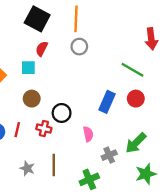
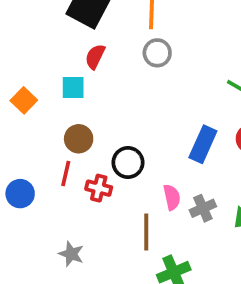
red line: (17, 130) -> (66, 173), moved
gray cross: (109, 155) -> (203, 208), moved
brown line: (54, 165) -> (146, 232), moved

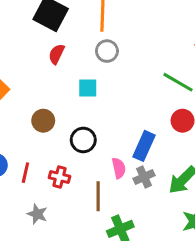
cyan square: (73, 88) -> (88, 88), moved
blue rectangle: (203, 144) -> (144, 146), moved
red line: (66, 173) -> (25, 173), moved
red cross: (99, 188) -> (60, 177), moved

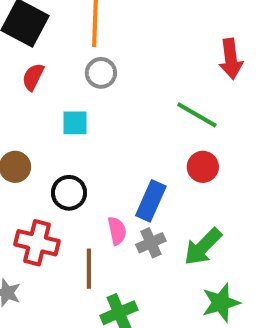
red cross: (60, 177) -> (37, 243), size x1.5

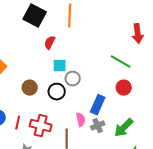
gray circle: (101, 73) -> (73, 79), moved
red semicircle: (33, 77) -> (50, 43), moved
black circle: (69, 193) -> (57, 92), moved

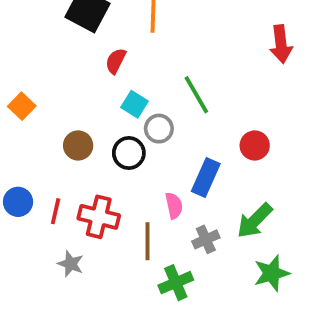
green line: (121, 62) -> (196, 95), moved, turned 30
cyan square: (60, 66) -> (134, 104), turned 32
gray cross: (98, 126) -> (206, 239), moved

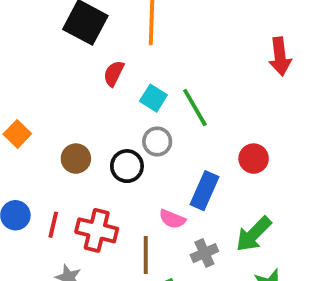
cyan square: (134, 104) -> (153, 98), moved
orange square: (22, 106) -> (17, 134), moved
pink semicircle: (174, 206) -> (172, 219), turned 124

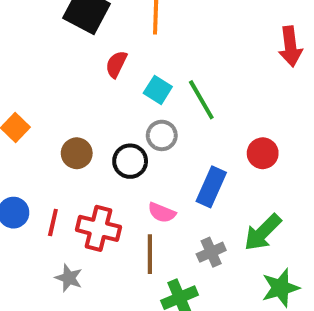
pink semicircle: (172, 219) -> (162, 213), moved

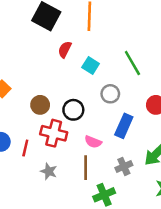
green line: (201, 100) -> (132, 63), moved
gray circle: (162, 135) -> (110, 94), moved
red cross: (98, 228) -> (54, 133), moved
gray star: (69, 278) -> (49, 171), moved

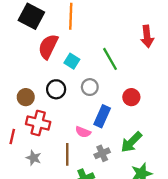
red semicircle: (65, 49) -> (48, 47), size x1.6
black circle: (73, 110) -> (56, 89), moved
pink semicircle: (93, 142) -> (83, 132), moved

